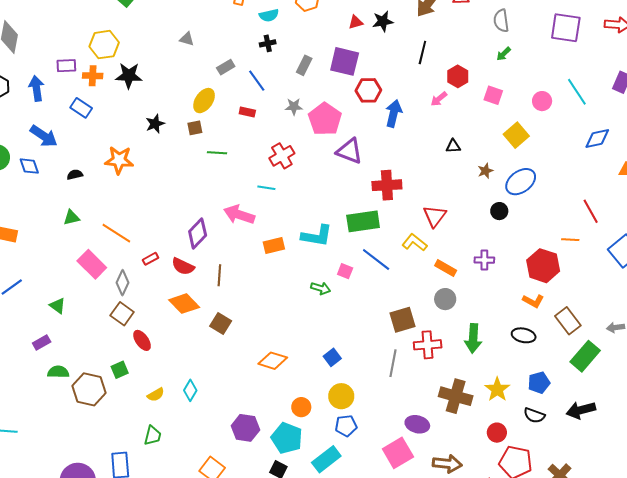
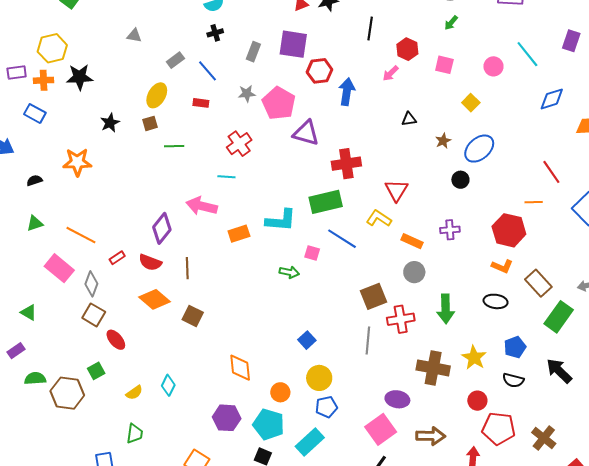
yellow square: (516, 135) -> (471, 103), size x0.7
orange diamond: (273, 361) -> (240, 368), moved, turned 72
black arrow: (581, 410) -> (559, 371), turned 64

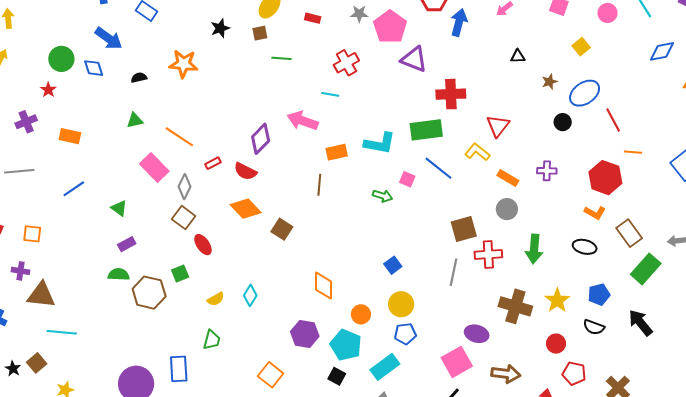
red line: (551, 172) -> (613, 120), moved
brown line: (187, 268) -> (319, 185), moved
purple rectangle: (16, 351) -> (127, 244), moved
red pentagon: (499, 428) -> (574, 373), size x0.7

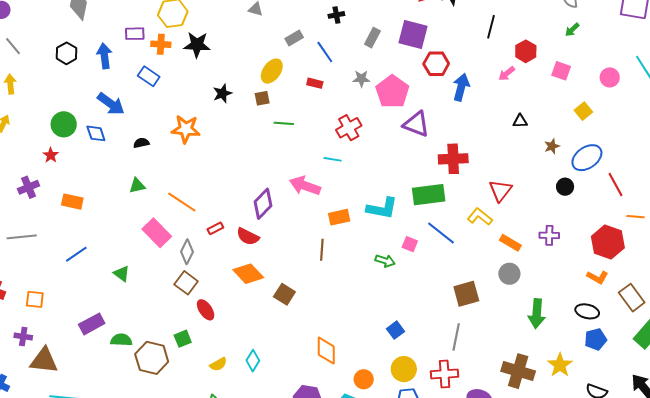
purple rectangle: (127, 244) -> (92, 324), moved, size x1.4
red cross: (488, 254) -> (445, 374), moved
blue pentagon: (599, 294) -> (596, 339), moved

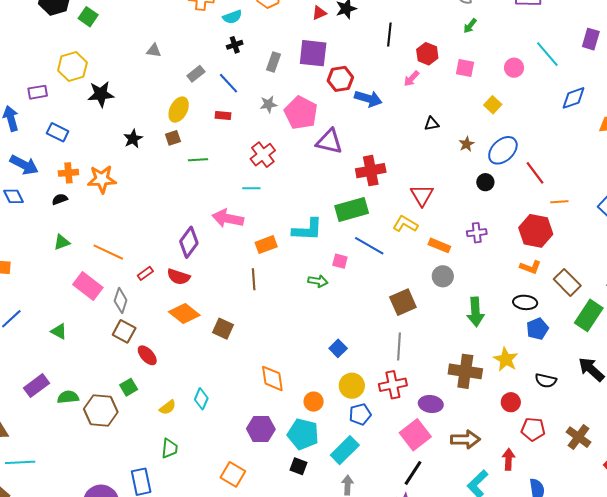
orange cross: (161, 44) -> (68, 173), moved
blue arrow: (461, 87) -> (368, 99), turned 100

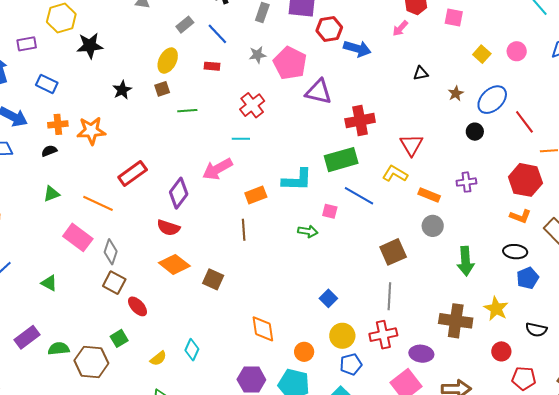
pink circle: (514, 68) -> (517, 51), moved
pink arrow: (228, 218) -> (217, 169), turned -40
red rectangle: (145, 273) -> (133, 174), moved, size x1.8

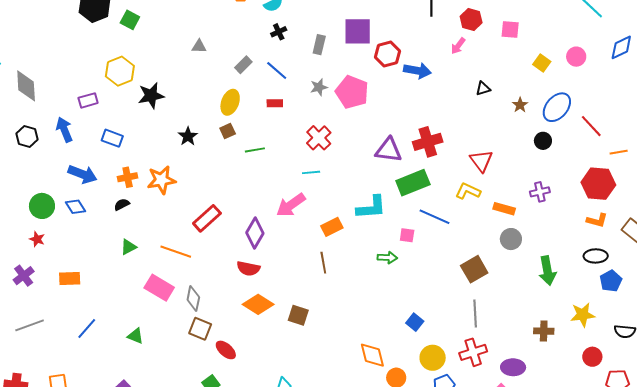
purple triangle: (319, 92) -> (389, 150), moved
yellow star: (496, 309) -> (583, 315), turned -30
brown cross: (456, 321) -> (544, 331), size x0.6
orange diamond: (263, 329) -> (372, 355), moved

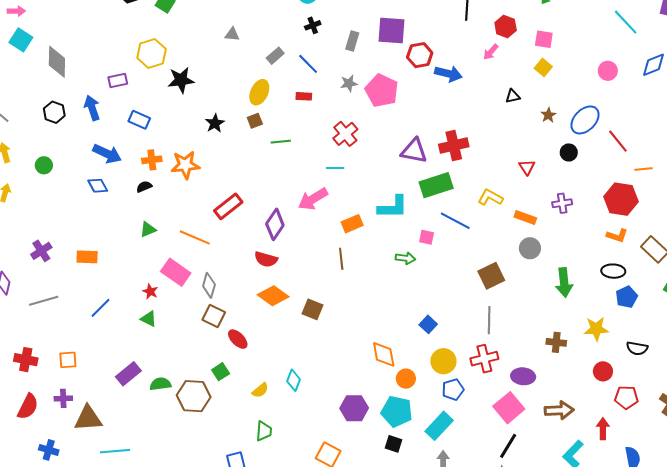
yellow square: (542, 63) -> (543, 67), moved
red triangle: (481, 161) -> (527, 167), moved, size x0.7
green circle: (42, 206) -> (44, 165), moved, size x0.7
red star: (37, 239) -> (150, 291), moved

